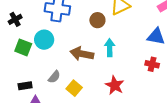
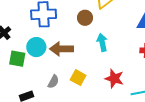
brown arrow: (82, 54) -> (62, 49), moved
yellow square: (74, 88) -> (78, 78), moved

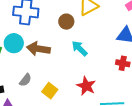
cyan arrow: (102, 42) -> (80, 48), turned -42
yellow square: (78, 78) -> (50, 91), moved

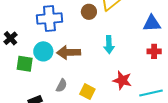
brown circle: (66, 22) -> (89, 12), moved
cyan arrow: (80, 48) -> (109, 45), turned -126

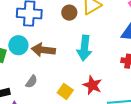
cyan arrow: (109, 45) -> (84, 48), size x1.4
yellow square: (87, 92) -> (65, 91), moved

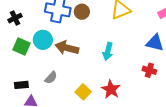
brown circle: (69, 13) -> (82, 12), moved
cyan arrow: (84, 48) -> (108, 51), size x0.7

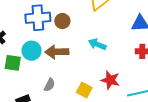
brown circle: (82, 12) -> (62, 21), moved
cyan arrow: (108, 51) -> (97, 44), turned 114

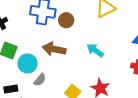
cyan circle: (32, 51) -> (27, 63), moved

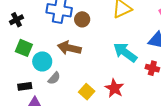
cyan arrow: (95, 50) -> (125, 52), moved, size x1.4

